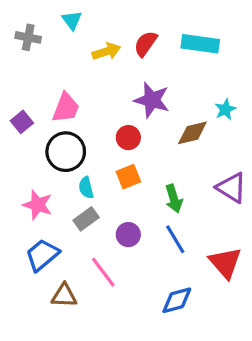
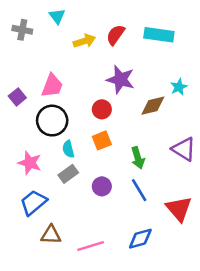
pink line: (103, 272) -> (91, 246), moved, turned -70

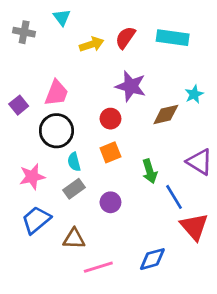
pink star: (30, 163) -> (32, 177), turned -30
blue line: (139, 190) -> (174, 197), moved
brown triangle: (51, 235) -> (74, 239), moved

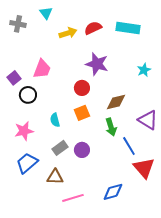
red semicircle: (125, 38) -> (93, 28), turned 30
brown diamond: (166, 115) -> (116, 102), moved
black circle: (56, 131) -> (28, 95), moved, size x0.7
gray rectangle: (74, 189) -> (60, 148), moved

